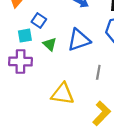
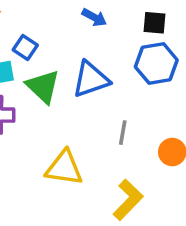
green triangle: (50, 44) -> (43, 86), size x1.5

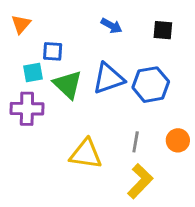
blue square: (25, 48) -> (53, 51), turned -30
blue hexagon: (156, 63) -> (151, 85), moved
gray line: (123, 133) -> (136, 142), moved

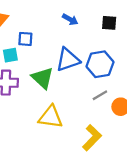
green triangle: (68, 85) -> (43, 78), moved
gray line: (136, 142) -> (100, 95), moved, turned 49

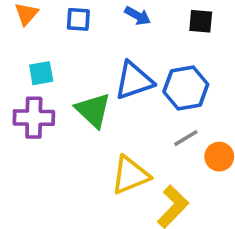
blue square: (25, 39) -> (78, 19), moved
yellow triangle: (51, 117) -> (130, 175), moved, turned -30

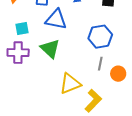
blue triangle: (134, 81) -> (56, 20), moved, turned 30
gray line: (186, 138) -> (100, 64), turned -48

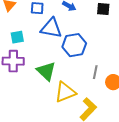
blue hexagon: (100, 37) -> (74, 45), moved
green triangle: (50, 49) -> (46, 71), moved

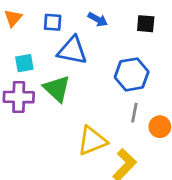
blue hexagon: (74, 45) -> (132, 74), moved
green triangle: (46, 71) -> (57, 89), moved

